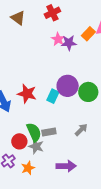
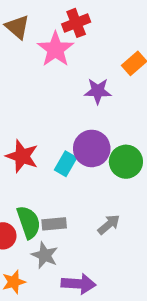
pink star: (58, 39) -> (55, 49), moved, size x1.5
purple star: (69, 43) -> (98, 91), moved
gray star: (36, 146) -> (45, 255), moved

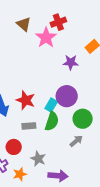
green circle: (126, 162) -> (83, 119), moved
green semicircle: (29, 222) -> (52, 121), moved, turned 36
gray rectangle: (54, 224) -> (29, 126), moved

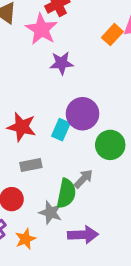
purple star: (71, 62) -> (61, 63), moved
green semicircle: (52, 121) -> (66, 193), moved
gray arrow: (76, 141) -> (83, 179), moved

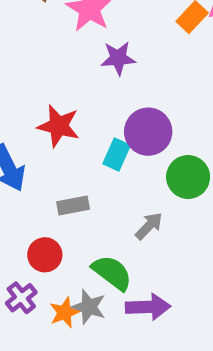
red star: (22, 127) -> (59, 126), moved
green semicircle: (66, 193) -> (112, 273), moved, turned -64
gray star: (50, 212) -> (89, 307), moved

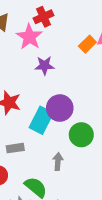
cyan rectangle: (117, 155) -> (41, 120), size x1.5
gray arrow: (149, 226) -> (58, 162), turned -42

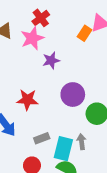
pink star: (29, 37) -> (32, 38), turned 30
cyan rectangle: (41, 120) -> (63, 149), moved

